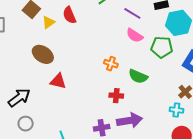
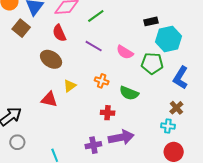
purple line: (132, 13) -> (94, 46), moved
yellow triangle: (48, 22) -> (70, 86), moved
brown ellipse: (43, 54) -> (51, 59), moved

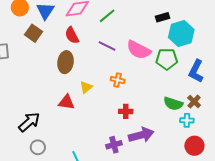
pink semicircle: (125, 52) -> (139, 50), size x1.4
brown ellipse: (51, 59) -> (66, 62), turned 70
green semicircle: (129, 93) -> (173, 104), moved

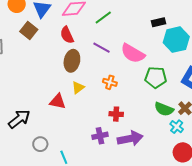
green pentagon: (167, 59) -> (156, 77), moved
brown ellipse: (66, 62) -> (72, 61), moved
cyan cross: (187, 120) -> (177, 127), turned 32
purple cross: (114, 145) -> (100, 136), moved
gray circle: (38, 147) -> (40, 144), moved

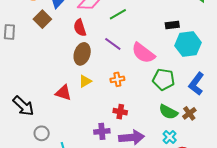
orange cross: (110, 82) -> (117, 79), turned -32
black arrow: (19, 119) -> (23, 106), turned 75
cyan cross: (177, 127) -> (170, 137), moved

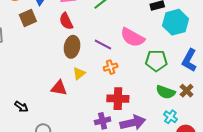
brown square: (42, 19) -> (28, 18), turned 30
purple line: (113, 44) -> (103, 45), moved
black arrow: (23, 106) -> (21, 107), size x0.6
red cross: (120, 112) -> (118, 99), size x1.5

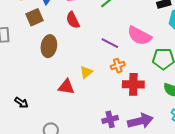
brown ellipse: (72, 47) -> (49, 46), moved
red cross: (118, 99) -> (133, 84), moved
black arrow: (21, 107) -> (21, 103), moved

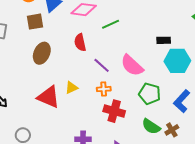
red semicircle: (73, 20) -> (80, 42), moved
red triangle: (66, 87) -> (49, 97), size x1.4

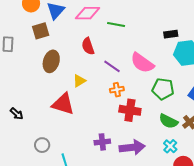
green line: (111, 24) -> (116, 25), turned 42
yellow triangle: (71, 88) -> (79, 81), moved

